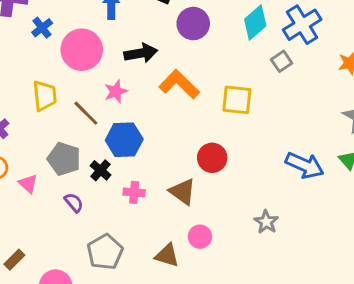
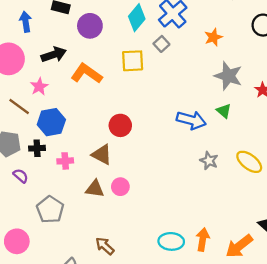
yellow square: (237, 100) -> (133, 61), moved
black cross: (100, 170) -> (37, 148), turned -35
gray star: (266, 222) -> (209, 161), moved
brown triangle: (167, 255) -> (95, 189), moved

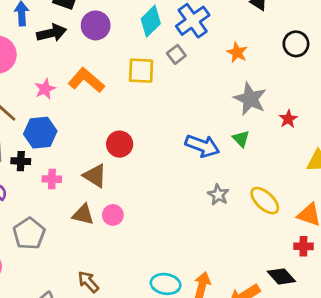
orange star: (213, 37) -> (237, 52), turned -30
black arrow: (54, 55) -> (52, 33), moved
pink star: (39, 87) -> (45, 89), moved

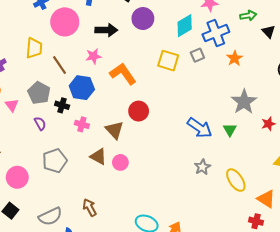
black arrow: (52, 33) -> (106, 30), moved
orange star: (237, 52) -> (235, 58), moved
orange L-shape: (86, 80) -> (123, 74), moved

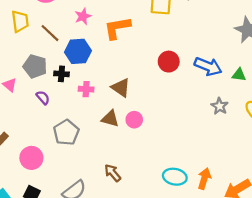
orange L-shape: (123, 74) -> (117, 28), turned -52
red circle: (139, 111) -> (169, 62), moved
green triangle: (230, 130) -> (239, 75), moved, turned -40

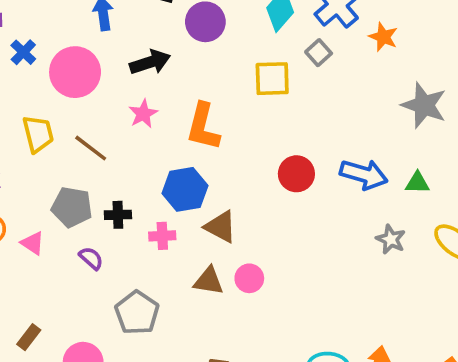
orange L-shape: (117, 28) -> (203, 127), turned -60
blue hexagon: (78, 51) -> (185, 189), moved

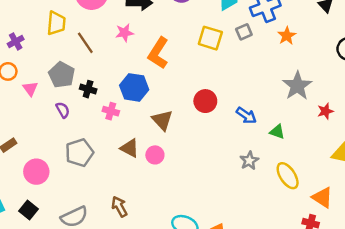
blue arrow: (364, 174) -> (246, 115), size x0.7
brown triangle: (221, 227) -> (162, 120), moved

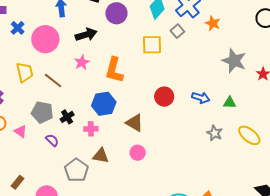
black cross: (88, 89) -> (67, 117), turned -32
brown triangle: (130, 148) -> (101, 156), moved

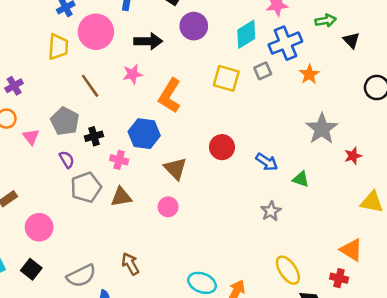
yellow trapezoid: (25, 72) -> (58, 47), moved
yellow ellipse: (249, 135) -> (288, 270), moved
brown triangle: (101, 156) -> (121, 197), turned -36
gray pentagon: (76, 170) -> (86, 187), moved

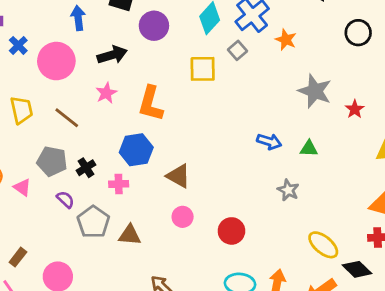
yellow trapezoid: (58, 47) -> (22, 110), moved
red circle: (222, 147) -> (231, 231), moved
brown triangle: (121, 197) -> (130, 235), moved, turned 30

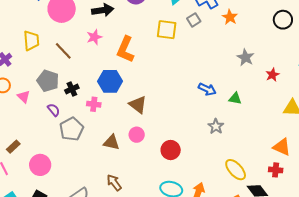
gray star: (315, 91) -> (246, 57), size x0.7
brown triangle: (130, 235) -> (111, 142), moved

